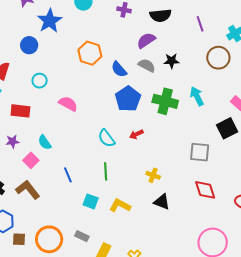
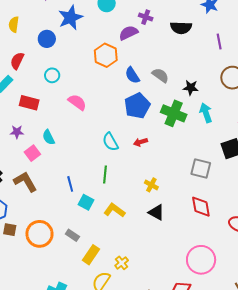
purple semicircle: (146, 40) -> (128, 33), moved
black star: (171, 61) -> (191, 88), moved
blue line: (68, 175) -> (70, 184), moved

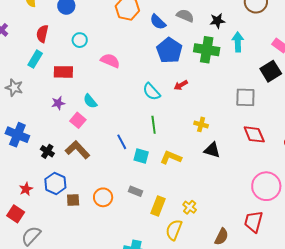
cyan arrow: (206, 113) -> (238, 42), turned 30
orange circle: (39, 234) -> (103, 197), size x0.7

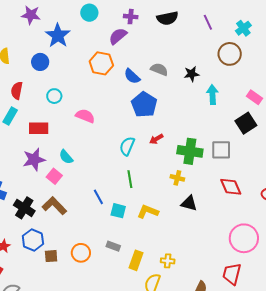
green cross: (207, 50) -> (190, 151), moved
cyan semicircle: (151, 92) -> (127, 146), turned 66
purple star: (58, 103) -> (34, 160), size x1.6
black cross: (47, 151) -> (24, 208), size x1.5
yellow cross: (190, 207) -> (168, 261), turned -32

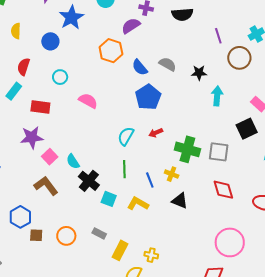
purple line: (208, 22) -> (218, 36), moved
cyan semicircle: (66, 157) -> (73, 162), moved
blue line: (98, 197) -> (150, 180), moved
black cross: (24, 208) -> (89, 181), moved

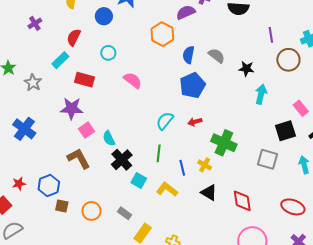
blue semicircle: (140, 67) -> (188, 55), turned 42
gray square: (219, 152) -> (268, 159), moved
red diamond: (223, 190) -> (242, 201), moved

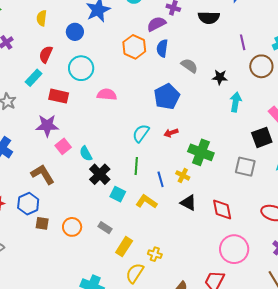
cyan circle: (108, 53) -> (81, 68), size x1.6
blue semicircle: (188, 55) -> (162, 48), moved
pink semicircle: (133, 80) -> (107, 95), turned -30
brown L-shape: (79, 158) -> (43, 174), moved

